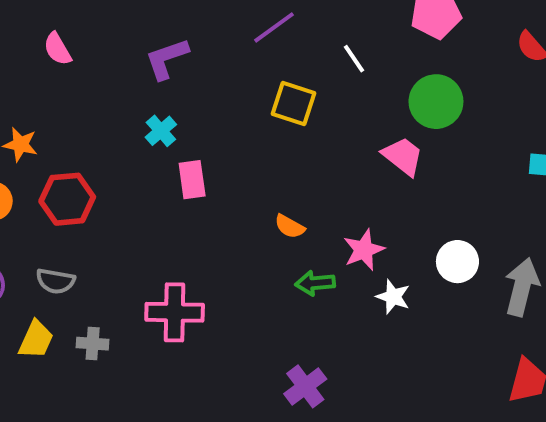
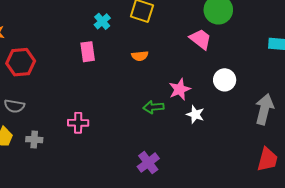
cyan cross: (161, 131) -> (102, 21), moved
orange semicircle: (290, 226) -> (140, 56), moved, turned -35
white circle: (457, 262) -> (225, 80), moved
pink cross: (175, 312) -> (78, 123), size x0.7

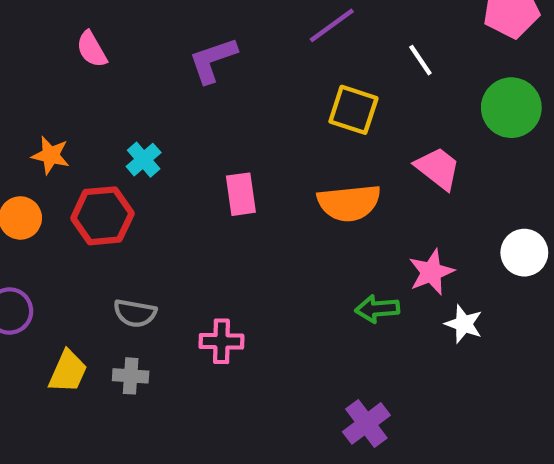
cyan cross: (102, 21) -> (144, 160), moved
pink trapezoid: (201, 39) -> (438, 168), moved
orange semicircle: (140, 56) -> (349, 203), size x1.8
gray semicircle: (14, 106) -> (135, 313), moved

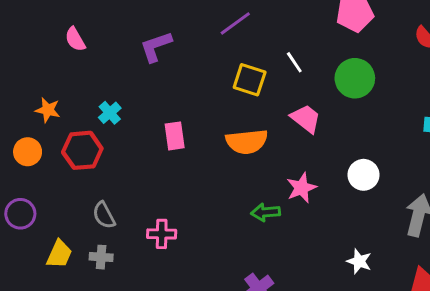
white line: (420, 60) -> (294, 62), moved
gray semicircle: (135, 313) -> (104, 215), turned 52
white star: (464, 324) -> (359, 261), moved

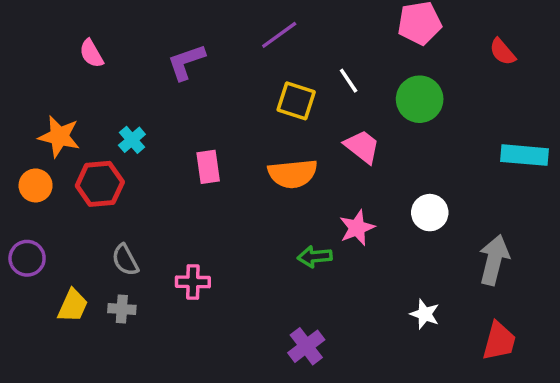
orange star: (48, 110) -> (59, 136), size x1.4

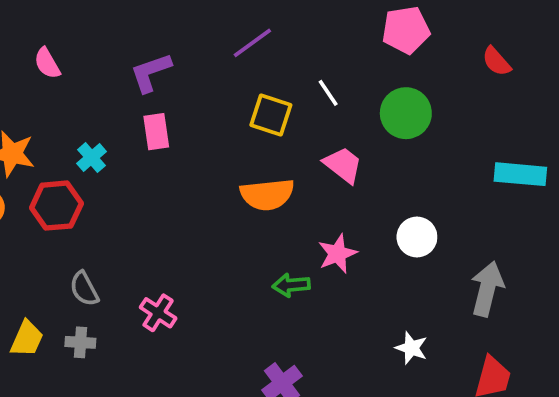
pink rectangle: (208, 167) -> (156, 132), moved
pink cross: (193, 282) -> (158, 313), turned 32

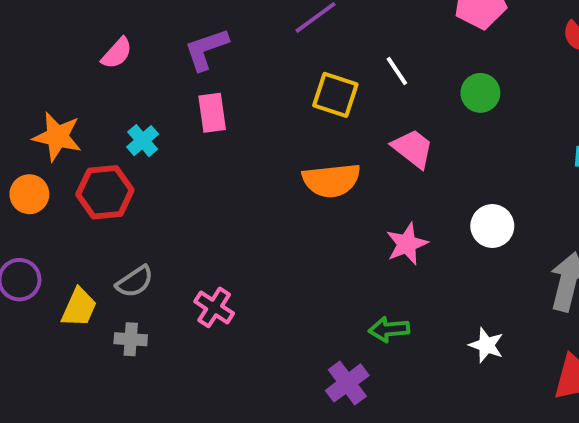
pink semicircle: (47, 63) -> (117, 53), moved, turned -108
green circle: (406, 113) -> (480, 93), size x0.7
green arrow: (291, 285) -> (389, 329), moved
gray semicircle: (84, 289) -> (135, 282), turned -96
yellow trapezoid: (27, 339) -> (79, 307), moved

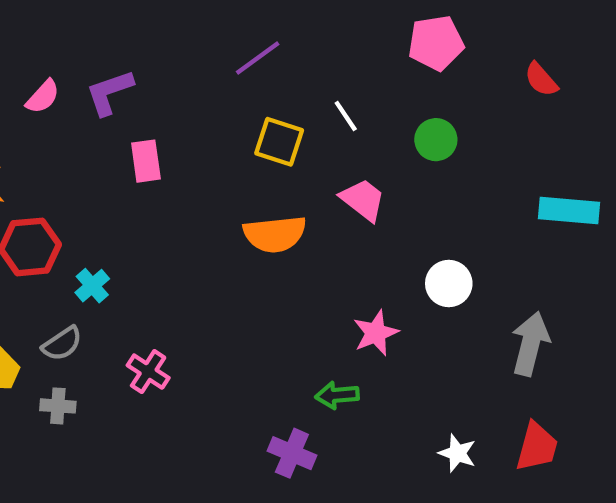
purple L-shape: (206, 49) -> (109, 92), moved
cyan cross: (143, 141) -> (92, 286), moved
pink star: (407, 244) -> (376, 333), moved
white star: (486, 345) -> (457, 453), moved
purple cross: (347, 383) -> (292, 453), turned -30

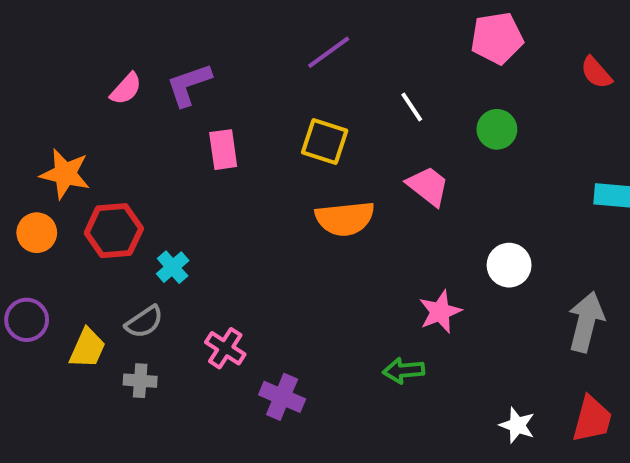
yellow square: (279, 142) -> (325, 141), moved
purple cross: (292, 453) -> (282, 397), moved

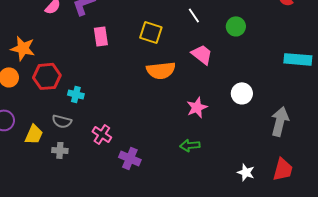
cyan cross: (173, 267) -> (76, 94), turned -35
pink star: (440, 312) -> (197, 107), moved
gray semicircle: (144, 322) -> (62, 121), turned 48

